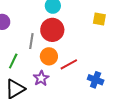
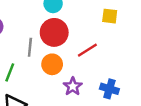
red line: (69, 64) -> (87, 50), moved
purple star: (41, 78) -> (73, 86), moved

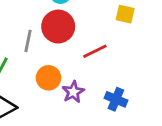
orange circle: (52, 64) -> (48, 78), moved

